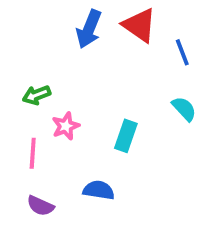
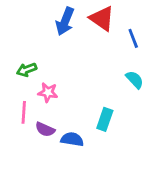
pink star: (66, 126) -> (48, 92), turned 30
cyan rectangle: (126, 136) -> (105, 119), moved
purple semicircle: (40, 206) -> (45, 129), moved

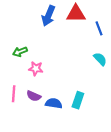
red triangle: (102, 18) -> (76, 14), turned -36
pink line: (24, 112) -> (14, 94), moved
cyan rectangle: (105, 119) -> (78, 100), moved

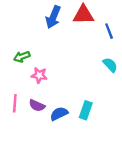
blue semicircle: (54, 103) -> (59, 114), turned -35

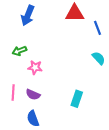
blue arrow: (53, 17) -> (28, 15), moved
blue semicircle: (59, 114) -> (33, 119), moved, turned -84

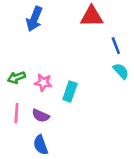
blue line: (98, 28) -> (116, 46), moved
green arrow: (19, 51) -> (16, 77), moved
cyan rectangle: (77, 99) -> (70, 91), moved

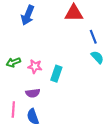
pink line: (16, 113) -> (13, 109), moved
purple semicircle: (41, 116) -> (33, 93), turned -32

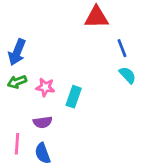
blue arrow: (28, 15) -> (17, 52), moved

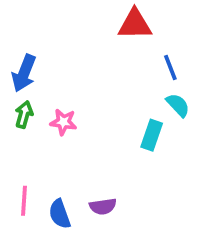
green arrow: (17, 82) -> (24, 114), turned 126
cyan rectangle: (74, 97) -> (152, 135), moved
purple semicircle: (43, 122) -> (103, 206), moved

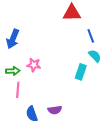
green arrow: (24, 114) -> (13, 71), moved, turned 72
pink line: (24, 201) -> (18, 90), moved

